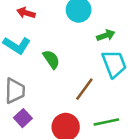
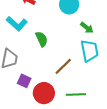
green arrow: (106, 35) -> (87, 28), turned 48
purple square: (23, 118) -> (24, 81), moved, turned -32

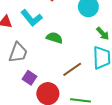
green semicircle: (42, 39) -> (54, 38), turned -56

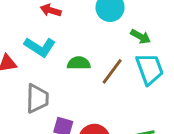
brown line: (72, 69) -> (112, 71), moved

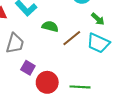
cyan trapezoid: (150, 69) -> (98, 43), turned 120

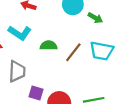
green arrow: (98, 19) -> (95, 18), moved

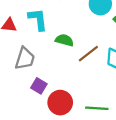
cyan L-shape: (20, 33) -> (38, 19), turned -145

